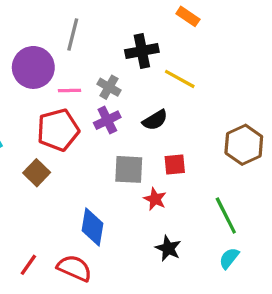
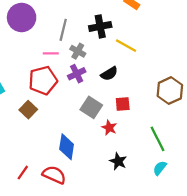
gray line: (73, 35) -> (63, 30), moved
purple circle: (33, 67) -> (22, 17), moved
gray square: (129, 169) -> (91, 107), turned 30

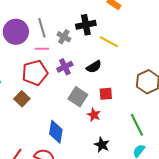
purple circle: (22, 17) -> (16, 32), moved
gray line: (63, 30) -> (42, 28), moved, turned -30
gray cross: (78, 51) -> (64, 37), moved

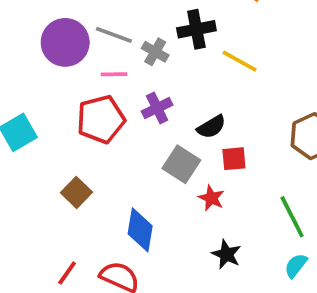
gray line: (42, 28) -> (114, 35), turned -54
black semicircle: (94, 67) -> (211, 127), moved
brown square: (22, 99) -> (76, 192), moved

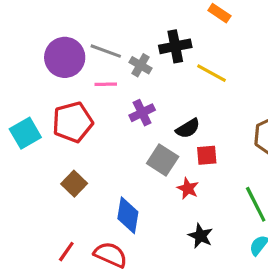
red pentagon: (101, 119) -> (73, 122), moved

